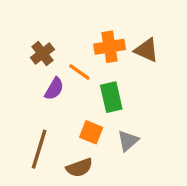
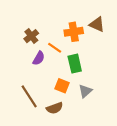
brown triangle: (146, 50) -> (97, 24), moved
brown line: (39, 149) -> (29, 96), turned -50

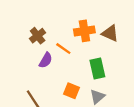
brown triangle: (97, 24) -> (110, 33), moved
green rectangle: (75, 64) -> (97, 68), moved

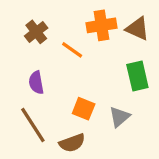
purple semicircle: (46, 60) -> (36, 83), moved, turned 140
green rectangle: (97, 68) -> (137, 76), moved

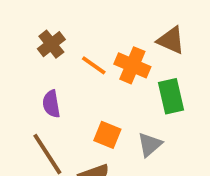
orange cross: (102, 25) -> (132, 65), moved, turned 32

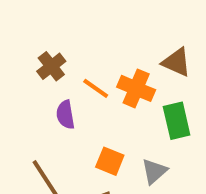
purple semicircle: (51, 104) -> (65, 115), moved

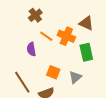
brown cross: (51, 66) -> (35, 15), moved

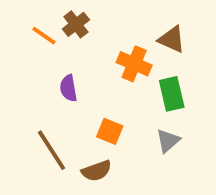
orange line: (46, 36) -> (44, 36), moved
gray triangle: (75, 77) -> (168, 141), moved

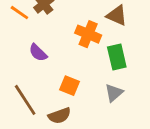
purple semicircle: (68, 88) -> (38, 53), turned -36

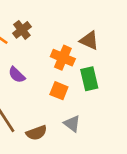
orange square: (70, 86) -> (59, 91), moved
gray triangle: (114, 93) -> (72, 124), moved, turned -42

